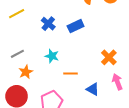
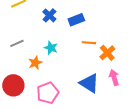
orange star: (26, 72) -> (35, 63), moved
orange line: (70, 73) -> (89, 43), moved
blue triangle: (93, 89) -> (89, 83), size x1.5

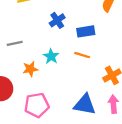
orange line: (89, 43) -> (82, 55), moved
blue triangle: (89, 83) -> (85, 105), turned -35

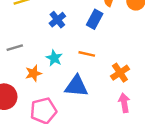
blue rectangle: (86, 31) -> (95, 19), moved, turned -48
blue triangle: (85, 105) -> (76, 86), moved

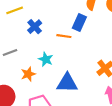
blue cross: (57, 20) -> (35, 27), moved
orange line: (87, 54) -> (64, 36), moved

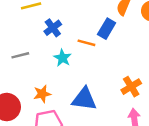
cyan star: (46, 59) -> (62, 58), moved
orange star: (28, 74) -> (42, 94), moved

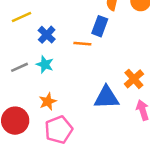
cyan star: (62, 58) -> (45, 64), moved
blue triangle: (84, 99) -> (106, 97), moved

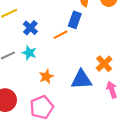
orange line: (82, 44) -> (60, 35), turned -32
orange star: (48, 101) -> (46, 76), moved

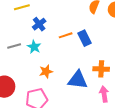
blue rectangle: (75, 20) -> (85, 38), moved, turned -56
orange cross: (104, 64) -> (101, 69), turned 35

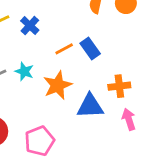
blue cross: (39, 24) -> (30, 26), moved
orange star: (46, 71) -> (58, 85), moved, size x1.5

